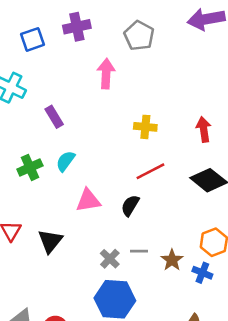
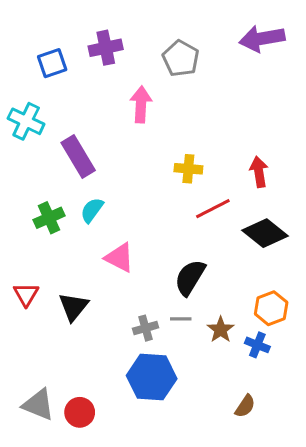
purple rectangle: (54, 117) -> (78, 156), size x1.5
red line: (150, 171) -> (213, 209), moved
pink triangle: (88, 200) -> (119, 258), turned 36
black semicircle: (130, 206) -> (190, 278), moved, size x1.4
gray cross: (110, 259) -> (146, 328), turned 30

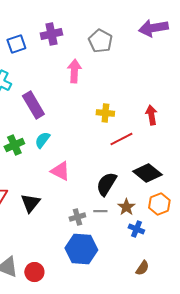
black diamond: (265, 233) -> (147, 173), moved
brown star: (221, 330) -> (126, 207), moved
blue cross: (257, 345) -> (136, 229), moved

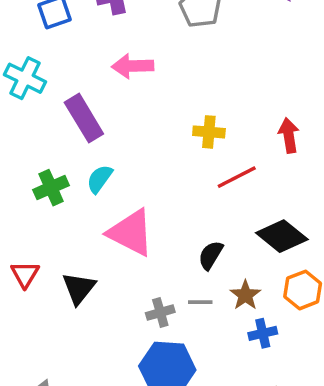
pink arrow: (74, 71) -> (133, 66), moved, turned -95
pink triangle: (60, 171) -> (131, 233), size x1.4
black semicircle: (106, 184) -> (211, 255), size x0.7
blue cross: (136, 229) -> (263, 333), turned -35

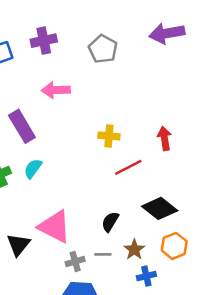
pink triangle: (131, 233) -> (55, 227), moved

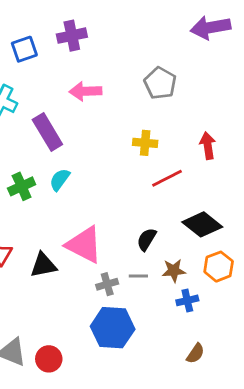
gray pentagon: (103, 49) -> (160, 83), moved
black triangle: (18, 245) -> (43, 265), turned 40
brown star: (134, 250) -> (174, 271), turned 30

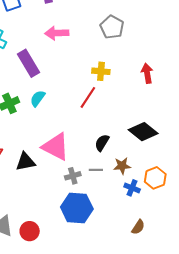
red line: (167, 178) -> (88, 97), moved, turned -30
orange hexagon: (219, 267) -> (155, 178), moved
blue cross: (187, 300) -> (132, 188), turned 35

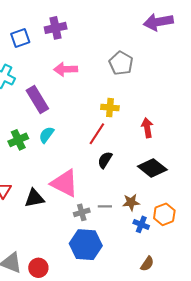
red arrow: (147, 73) -> (147, 128), moved
black semicircle: (102, 143) -> (105, 160), moved

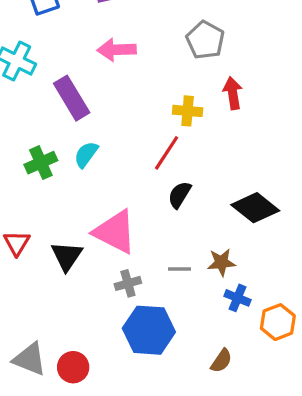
red arrow: (147, 128) -> (233, 93), moved
black triangle: (34, 198) -> (67, 256), turned -45
gray cross: (82, 212) -> (128, 283), moved
orange hexagon: (164, 214) -> (278, 322), moved
brown semicircle: (147, 264) -> (221, 361), moved

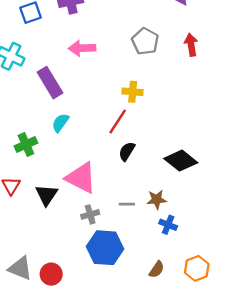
red arrow: (233, 93) -> (191, 45), moved
green cross: (41, 163) -> (26, 144), moved
orange hexagon: (278, 322) -> (197, 268), moved

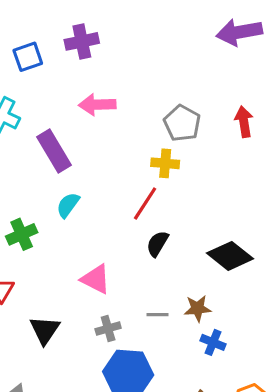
gray pentagon: (145, 41) -> (182, 123), moved
red arrow: (191, 45) -> (244, 122), moved
pink triangle: (81, 178) -> (96, 279), size x0.7
black triangle: (47, 195) -> (45, 330), moved

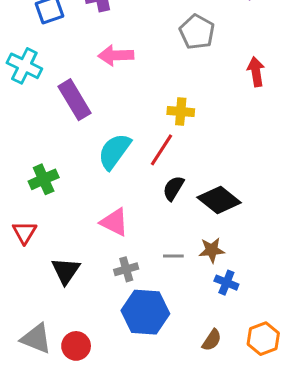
gray pentagon: (182, 123) -> (197, 32), moved
cyan semicircle: (68, 205) -> (114, 151), moved, size x1.5
black diamond: (230, 256) -> (219, 200), moved

